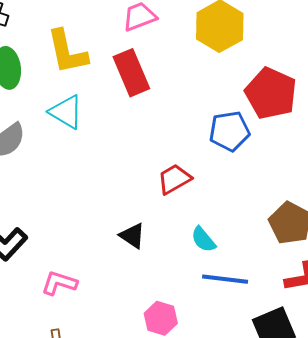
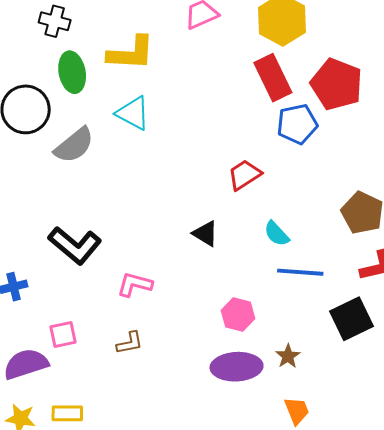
yellow L-shape: (67, 52) -> (131, 53), turned -72
red rectangle: (131, 73) -> (273, 78), moved

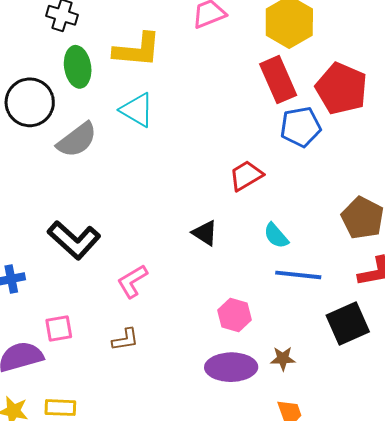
pink L-shape: (135, 284) -> (132, 281), turned -48
brown star: (288, 356) -> (283, 359), turned 30

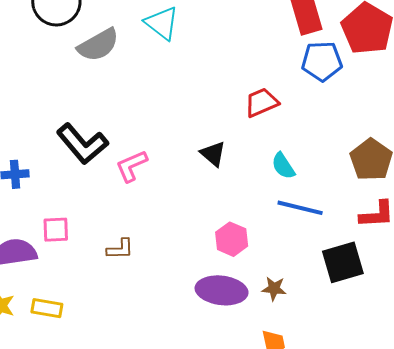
pink L-shape: (132, 281) -> (131, 166), moved

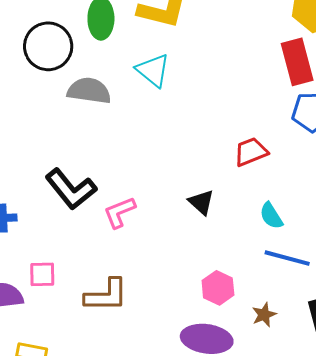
gray semicircle: (98, 45) -> (89, 91), turned -144
brown L-shape: (120, 249) -> (106, 295), size x1.6
brown star: (274, 289) -> (264, 315), moved, turned -30

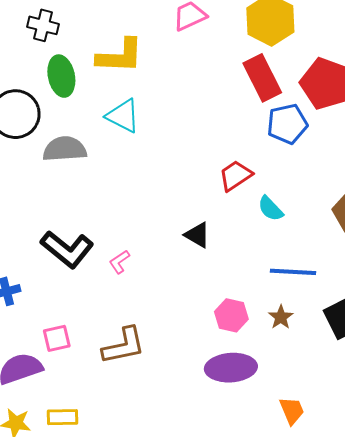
pink L-shape: (119, 212) -> (119, 262), size x0.7
cyan semicircle: (271, 216) -> (270, 209), moved
brown star: (264, 315) -> (281, 317), moved

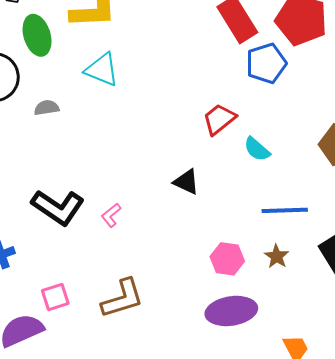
gray semicircle: (65, 149) -> (47, 108), size x0.6

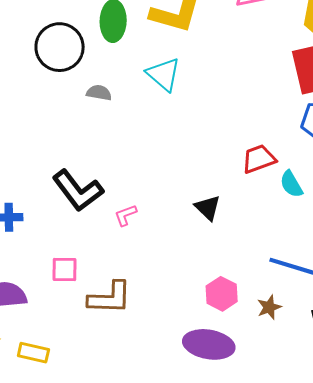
cyan semicircle: (257, 149) -> (291, 184), moved
pink square: (55, 297) -> (65, 269), moved

